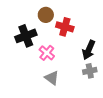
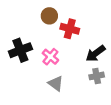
black cross: (26, 36) -> (20, 50), moved
black arrow: (89, 50) -> (96, 53), turned 30

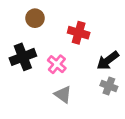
brown circle: (49, 16) -> (35, 18), moved
gray cross: (97, 76) -> (109, 86), turned 32

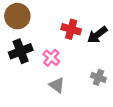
brown circle: (35, 18) -> (17, 16), moved, size x1.5
black arrow: (108, 61) -> (97, 35), moved

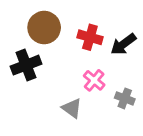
brown circle: (17, 16) -> (44, 28), moved
pink cross: (51, 58) -> (94, 80), moved

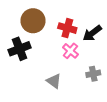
pink cross: (94, 80) -> (70, 51), moved
gray cross: (125, 98) -> (93, 74), turned -32

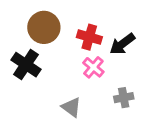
black cross: (20, 49) -> (26, 65), turned -35

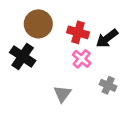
gray cross: (124, 98) -> (108, 85), turned 35
gray triangle: (71, 107) -> (62, 94), turned 30

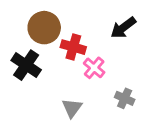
red cross: (78, 32) -> (73, 47), moved
black arrow: (107, 38) -> (123, 28), moved

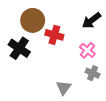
pink cross: (94, 68) -> (87, 50), moved
gray triangle: (72, 108) -> (64, 88), moved

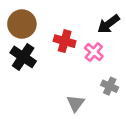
brown circle: (33, 20) -> (22, 24), moved
pink cross: (87, 50) -> (94, 52), moved

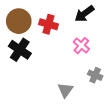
black arrow: (108, 24) -> (85, 14), moved
red cross: (65, 41) -> (48, 24), moved

